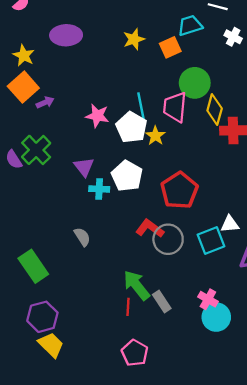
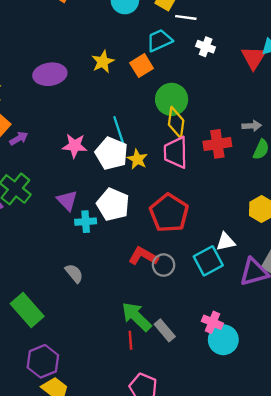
purple ellipse: (66, 35) -> (50, 74), moved
pink trapezoid: (175, 107) -> (176, 152), moved
yellow diamond: (215, 109) -> (176, 123), moved
gray circle: (168, 239) -> (164, 265), size x0.7

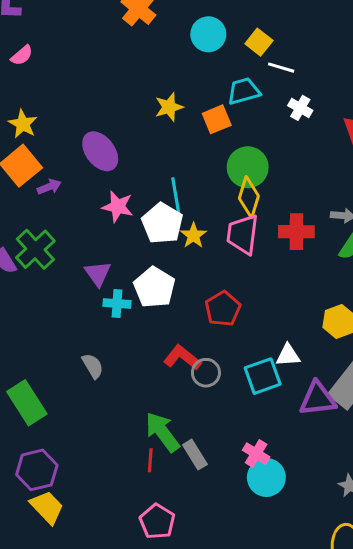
purple ellipse: (50, 74) -> (100, 151), moved, turned 52
red pentagon: (169, 213) -> (223, 309), size x0.7

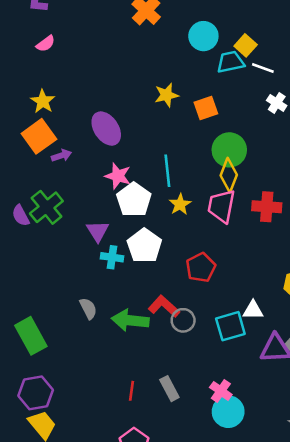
cyan trapezoid: (244, 91) -> (231, 62), moved
white pentagon: (162, 223) -> (134, 200), moved
green arrow: (162, 432) -> (130, 320), moved, turned -51

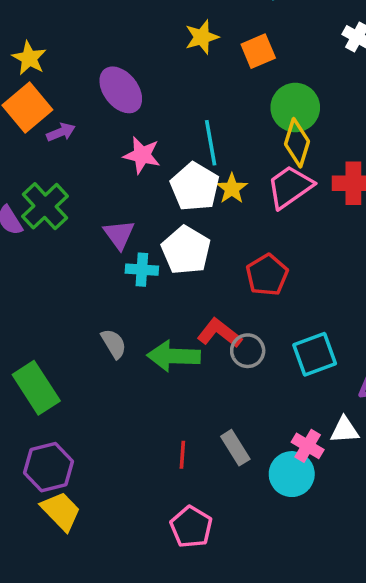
white pentagon: (134, 200) -> (195, 187), moved
pink trapezoid: (221, 206) -> (290, 187), turned 48
white triangle: (253, 310) -> (345, 430), moved
cyan circle: (228, 412) -> (292, 474), moved

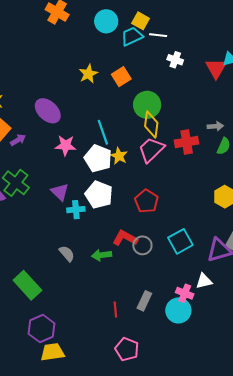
green arrow: (174, 356) -> (102, 255), size x0.7
gray rectangle: (235, 448) -> (144, 301), turned 66
yellow trapezoid: (61, 511) -> (52, 352), turned -45

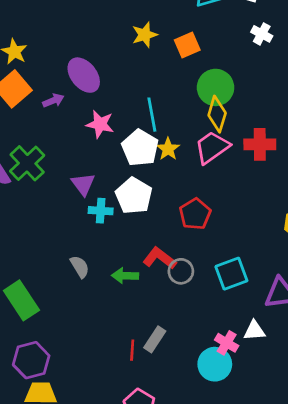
purple arrow: (18, 140) -> (53, 101), moved
gray rectangle: (144, 301) -> (155, 339), moved

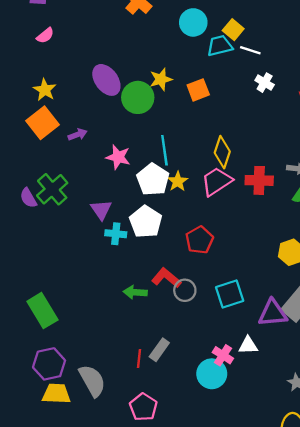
purple ellipse: (84, 75) -> (106, 80), moved
green circle: (216, 87) -> (138, 97), moved
gray semicircle: (80, 267) -> (92, 381), moved, size x1.6

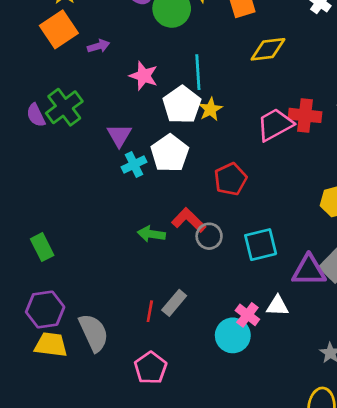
yellow diamond: (222, 152) -> (268, 49), moved, turned 60
pink trapezoid: (217, 181) -> (275, 125), moved
cyan cross: (116, 234) -> (134, 165), turned -36
green rectangle: (42, 311) -> (42, 247), size x0.7

